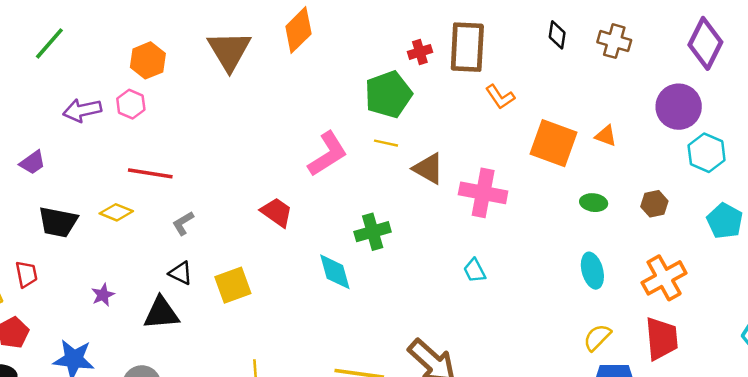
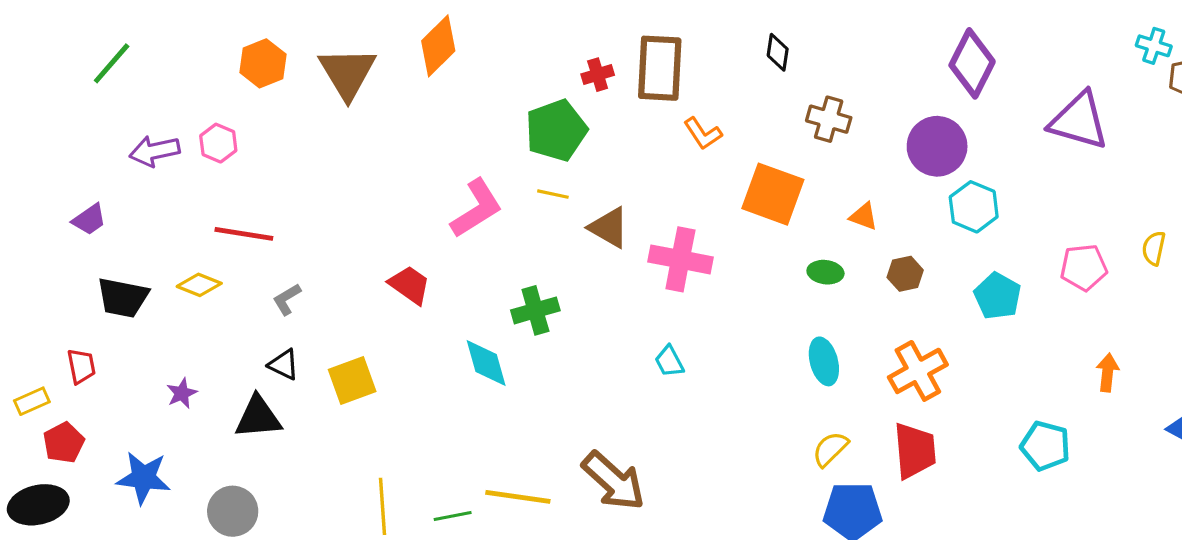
brown cross: (614, 41) -> (829, 119), moved
orange hexagon: (148, 60) -> (263, 63), moved
orange triangle: (606, 136) -> (864, 216), moved

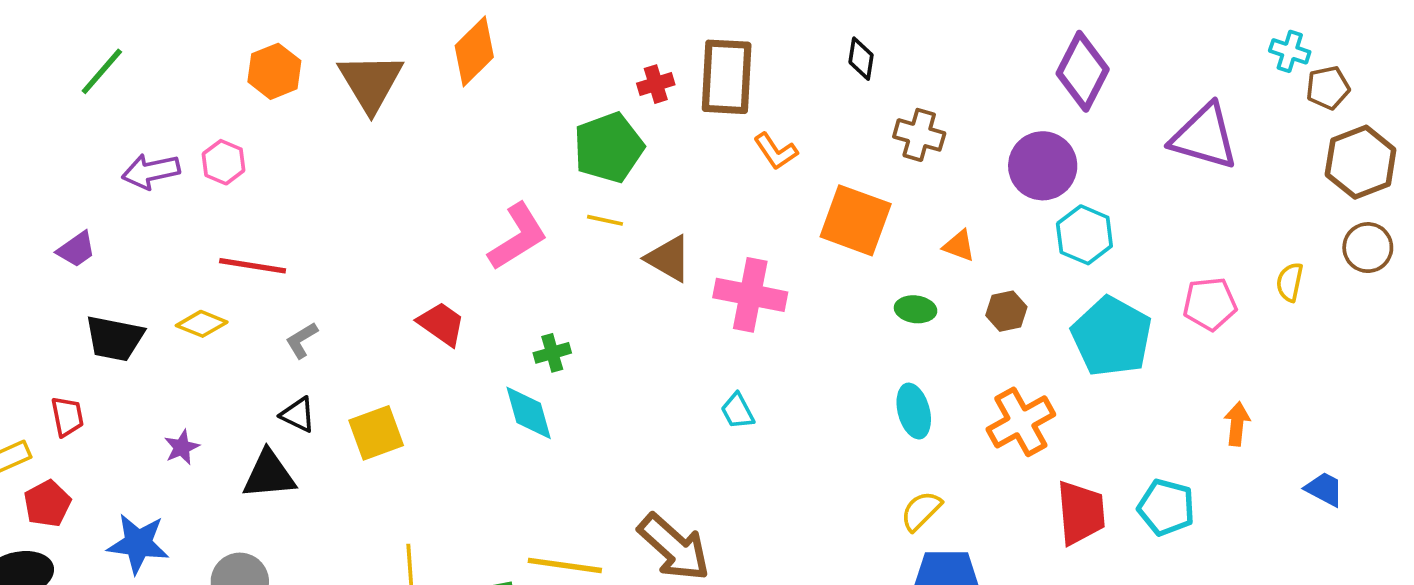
cyan pentagon: (998, 296) -> (1112, 337), size x1.5
green cross: (535, 310) -> (552, 353), moved, size x0.7
red trapezoid: (915, 451) -> (1081, 513), moved

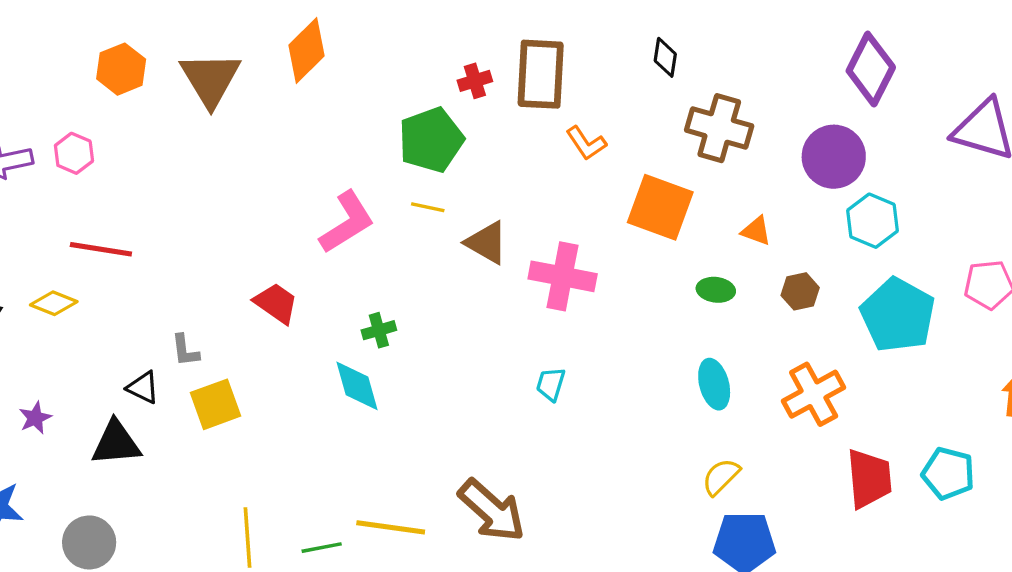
brown cross: (919, 135) -> (719, 128), size x1.4
gray L-shape: (302, 340) -> (185, 350), moved, turned -66
cyan trapezoid: (738, 411) -> (551, 384), turned 45

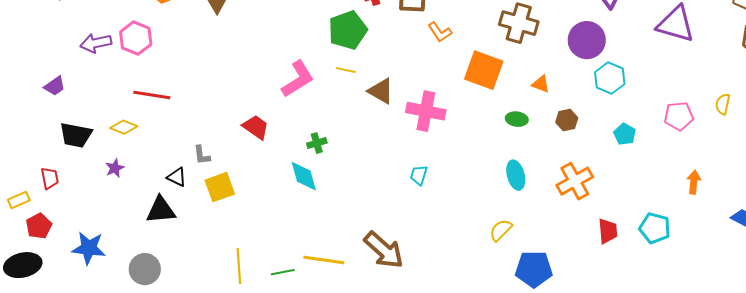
pink hexagon: (74, 153) -> (136, 38), size x1.4
cyan pentagon: (898, 315) -> (625, 134), size x0.5
purple star: (35, 418) -> (115, 168), moved
yellow semicircle: (721, 477) -> (501, 230), moved
red trapezoid: (869, 478) -> (608, 231), size x0.7

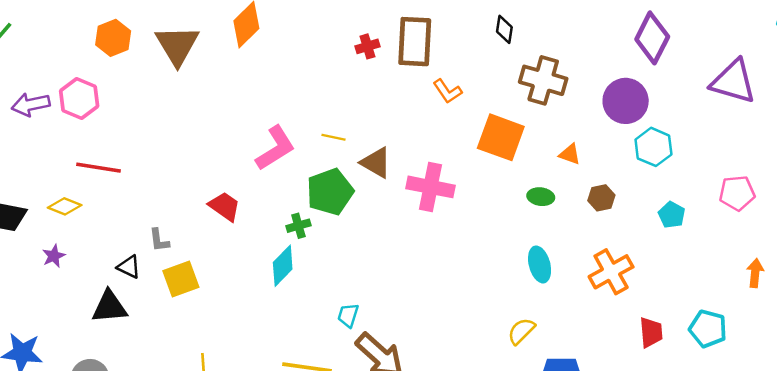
green pentagon: (348, 30) -> (330, 192), moved
cyan trapezoid: (419, 175) -> (348, 315), moved
cyan diamond: (304, 176) -> (283, 266), turned 60

